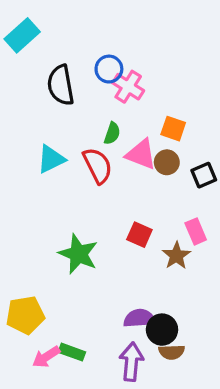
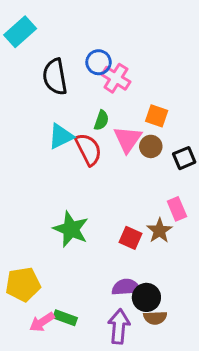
pink triangle: (141, 154) -> (128, 139), turned 44
cyan triangle: (51, 159) -> (61, 136), moved
red square: (139, 235) -> (130, 238), moved

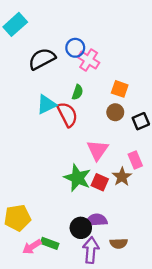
black semicircle: (55, 77) -> (42, 59), turned 72
pink triangle: (128, 139) -> (97, 150), moved
green star: (71, 229) -> (77, 178), moved
black circle: (146, 297) -> (81, 228), moved

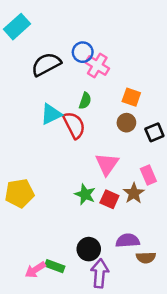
green star: (77, 178) -> (85, 194), size x0.7
yellow pentagon: (17, 218) -> (19, 193), moved
purple semicircle: (96, 220) -> (128, 241), moved
brown semicircle: (119, 243) -> (146, 258), moved

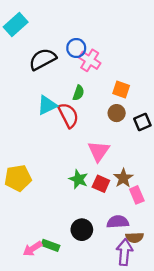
pink rectangle: (148, 175) -> (137, 195), moved
purple arrow: (100, 273) -> (124, 252), moved

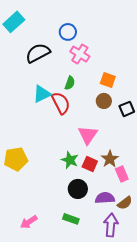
blue circle: (76, 48) -> (68, 32), moved
black circle: (82, 230) -> (78, 189), moved
brown semicircle: (135, 237) -> (125, 203), moved, turned -35
green rectangle: (50, 245) -> (71, 219), moved

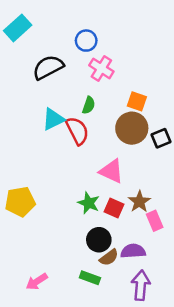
brown circle: (104, 101) -> (132, 128), size x1.6
pink triangle: (88, 135) -> (112, 171), turned -40
brown semicircle: (125, 203) -> (109, 257), moved

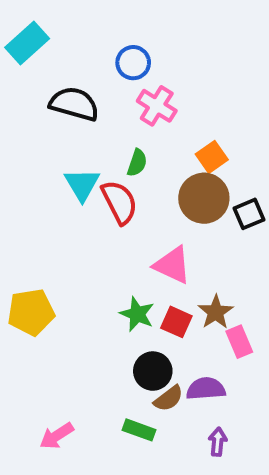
black semicircle: (48, 67) -> (74, 104), turned 44
orange square: (137, 101) -> (212, 157), turned 36
cyan triangle: (53, 119) -> (82, 184), turned -35
purple arrow: (141, 285) -> (218, 442), size x0.6

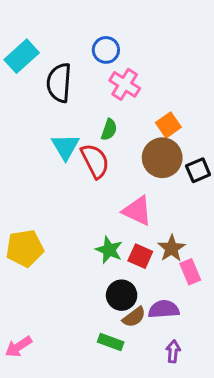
cyan rectangle: (27, 43) -> (22, 56), moved
black semicircle: (74, 104) -> (59, 83), turned -102
pink arrow: (57, 436) -> (18, 347), moved

